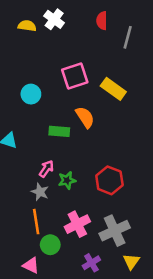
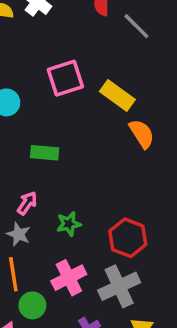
gray line: (128, 37) -> (136, 26), turned -60
orange semicircle: (85, 117) -> (142, 134), moved
green star: (67, 180) -> (69, 224), moved
red hexagon: (109, 180) -> (128, 238), moved

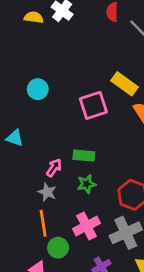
pink square: (65, 78) -> (93, 105), moved
green rectangle: (45, 153) -> (84, 156), moved

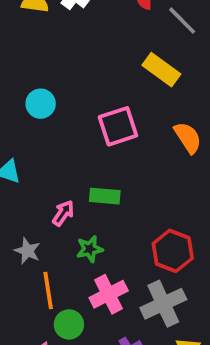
yellow rectangle: (124, 84) -> (161, 70), moved
green star: (87, 184) -> (90, 249), moved
gray star: (47, 192) -> (27, 251), moved

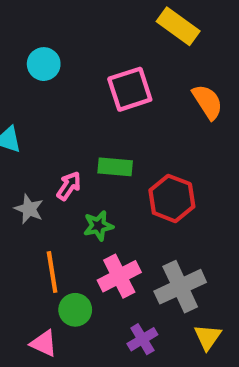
gray star: (27, 251) -> (29, 209), moved
red hexagon: (173, 251) -> (172, 198), moved

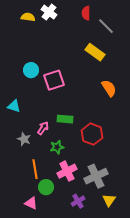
pink square: (130, 89) -> (54, 80), moved

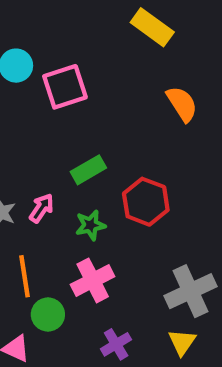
green rectangle: (65, 119) -> (88, 170), turned -35
pink arrow: (43, 128) -> (42, 208), moved
green star: (57, 147) -> (90, 225), moved
gray cross: (96, 176) -> (191, 291), moved

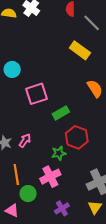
pink square: (65, 87) -> (37, 94), moved
green rectangle: (88, 170) -> (61, 113), moved
green star: (90, 225) -> (59, 153), moved

